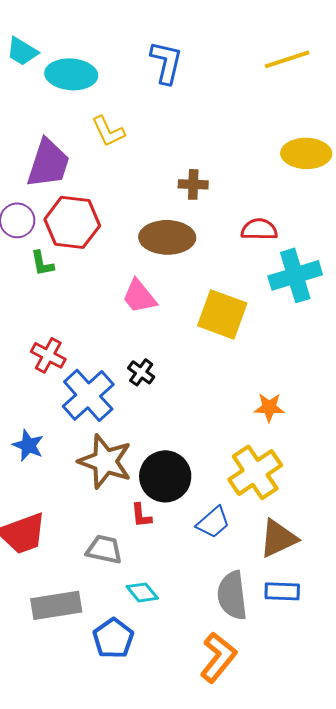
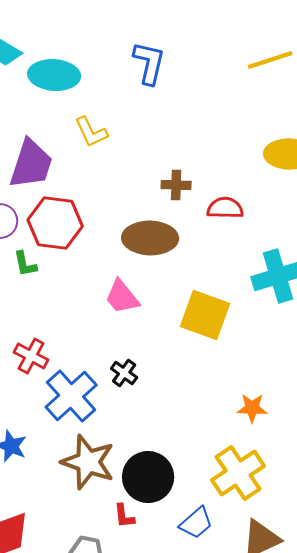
red semicircle: (259, 229) -> (225, 208), moved

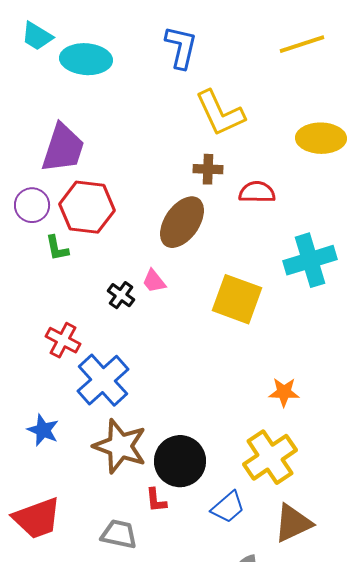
yellow L-shape: (91, 132) -> (220, 113), moved, size x1.5
brown ellipse: (150, 238) -> (182, 222), turned -56
pink trapezoid: (122, 297) -> (154, 281), size x0.7
black cross: (124, 373) -> (121, 295), moved

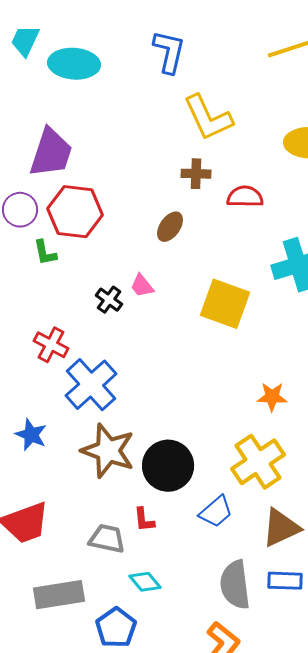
cyan trapezoid: (37, 36) -> (25, 41), turned 84
brown ellipse: (182, 222) -> (170, 227), size x0.6
red L-shape: (156, 500) -> (144, 520), moved

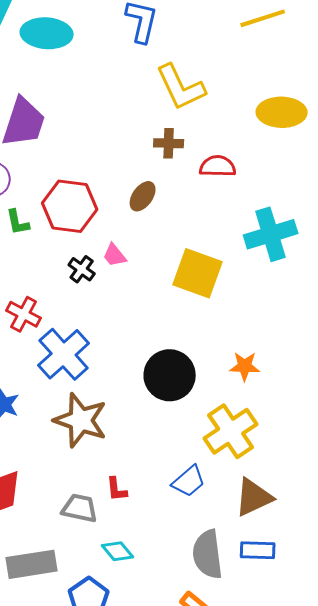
red hexagon: (75, 212) -> (70, 206), moved
black circle: (168, 466) -> (170, 375), moved

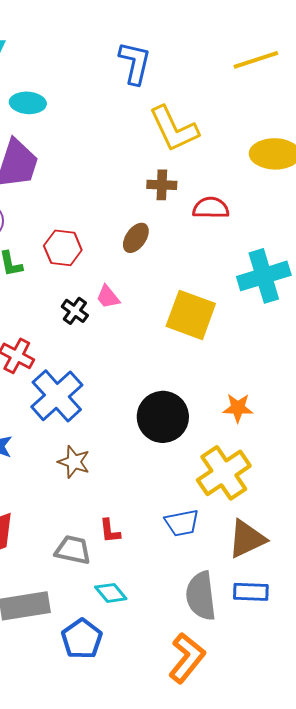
cyan ellipse: (47, 33) -> (28, 103), moved, size x0.7
red hexagon: (70, 206) -> (63, 248), size x0.7
brown star: (81, 420) -> (74, 462), size x0.6
blue trapezoid: (189, 481) -> (182, 523), turned 30

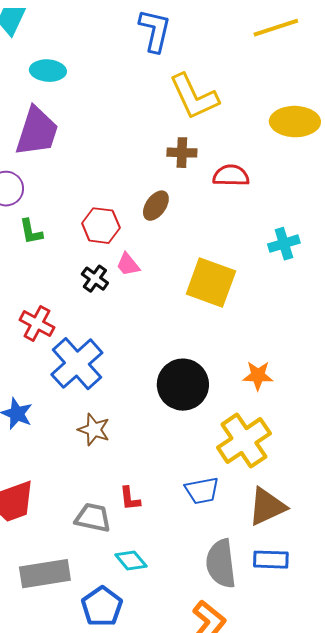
red hexagon: (63, 248) -> (101, 226), moved
cyan cross: (264, 276) -> (284, 244), size x0.6

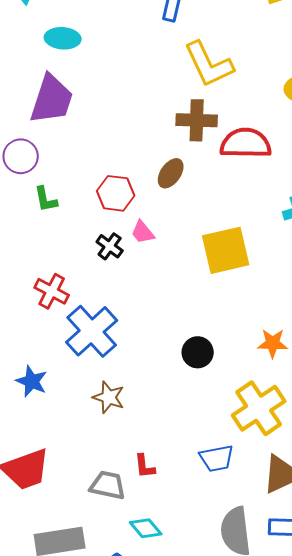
brown cross: (182, 153) -> (197, 120), size x1.4
red semicircle: (231, 176) -> (246, 143), size x1.4
yellow square: (211, 283) -> (226, 250), turned -33
black circle: (183, 385) -> (198, 352), size x0.6

